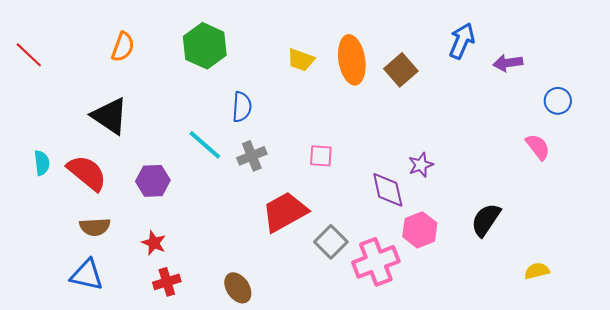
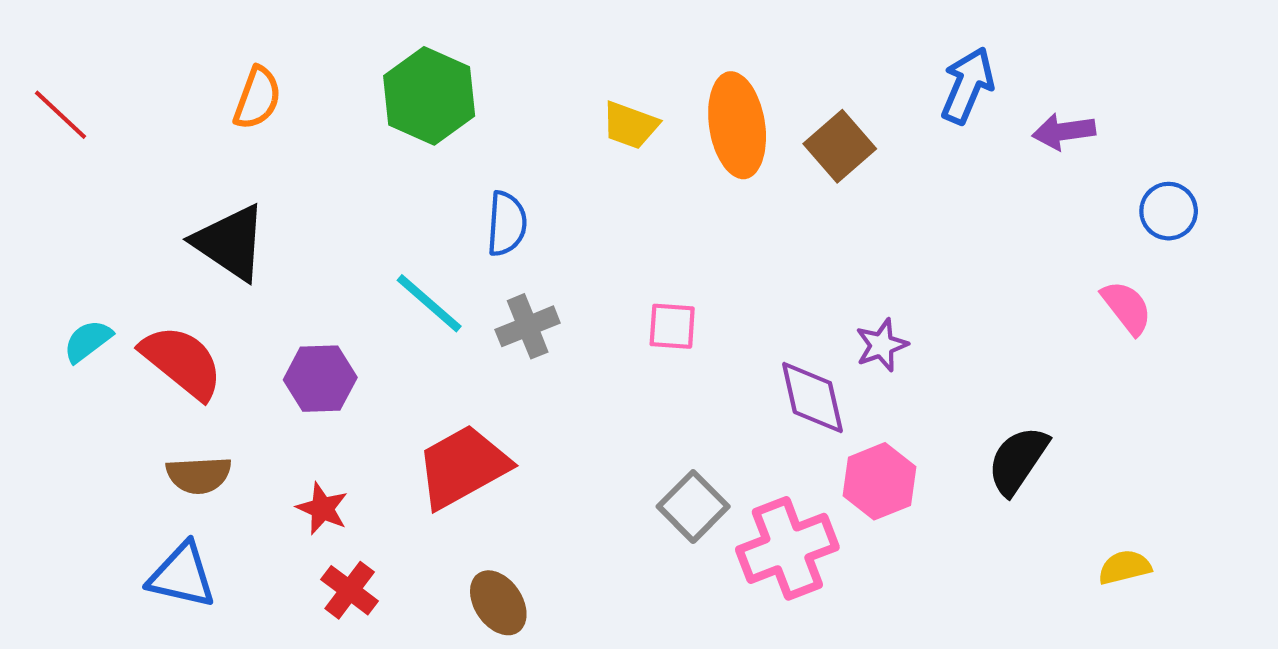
cyan semicircle: (42, 163) -> (88, 341), turned -120
red trapezoid: (285, 212) -> (463, 467), moved
red cross: (167, 282) -> (350, 590), turned -36

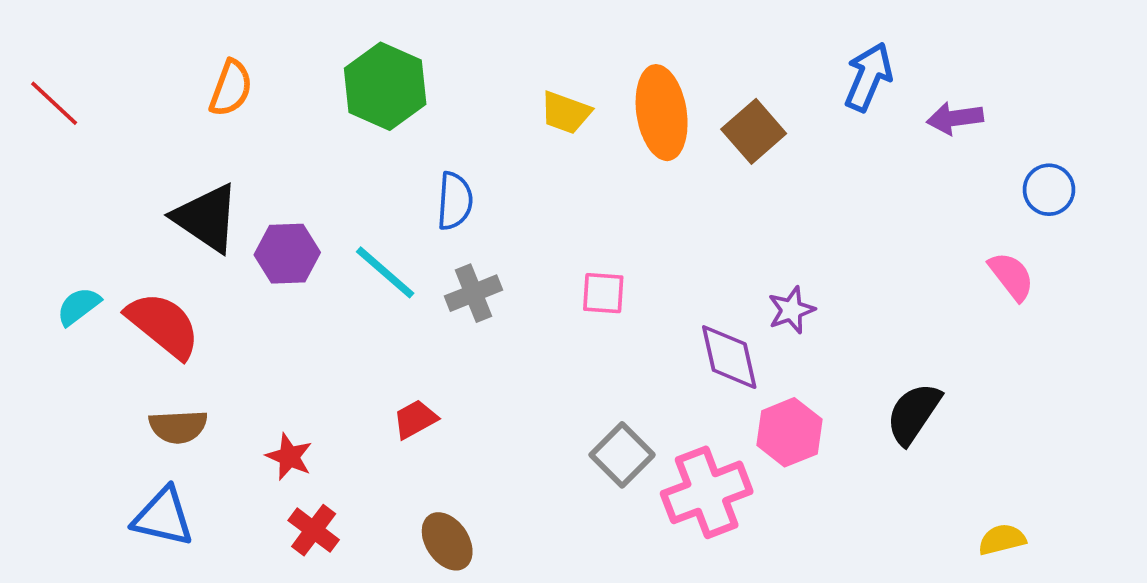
purple hexagon: (320, 379) -> (287, 254), moved
red trapezoid: (463, 467) -> (415, 419), size x0.5
yellow semicircle: (1125, 567) -> (1002, 539), moved

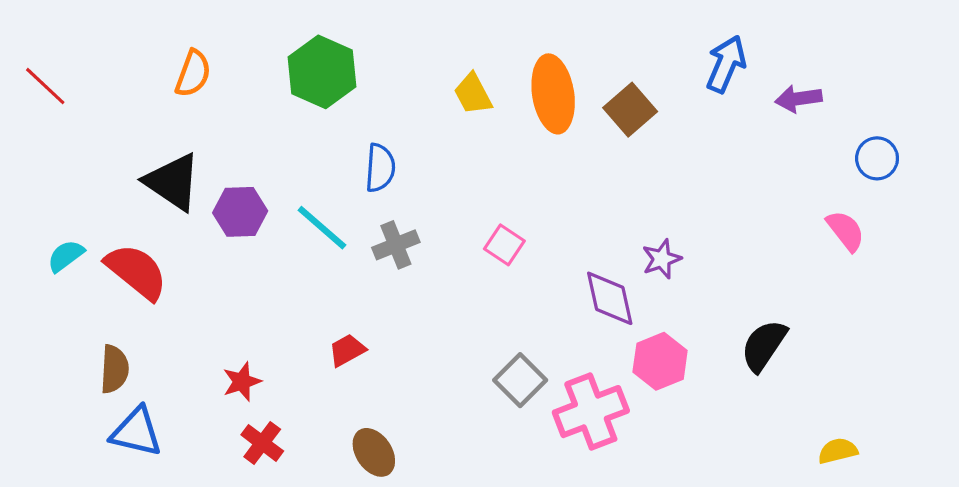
yellow trapezoid: (566, 113) -> (473, 94), turned 42
pink square: (603, 293) -> (504, 245), turned 30
brown semicircle: (178, 427) -> (114, 369), moved, turned -84
red star: (289, 457) -> (242, 382), turned 30

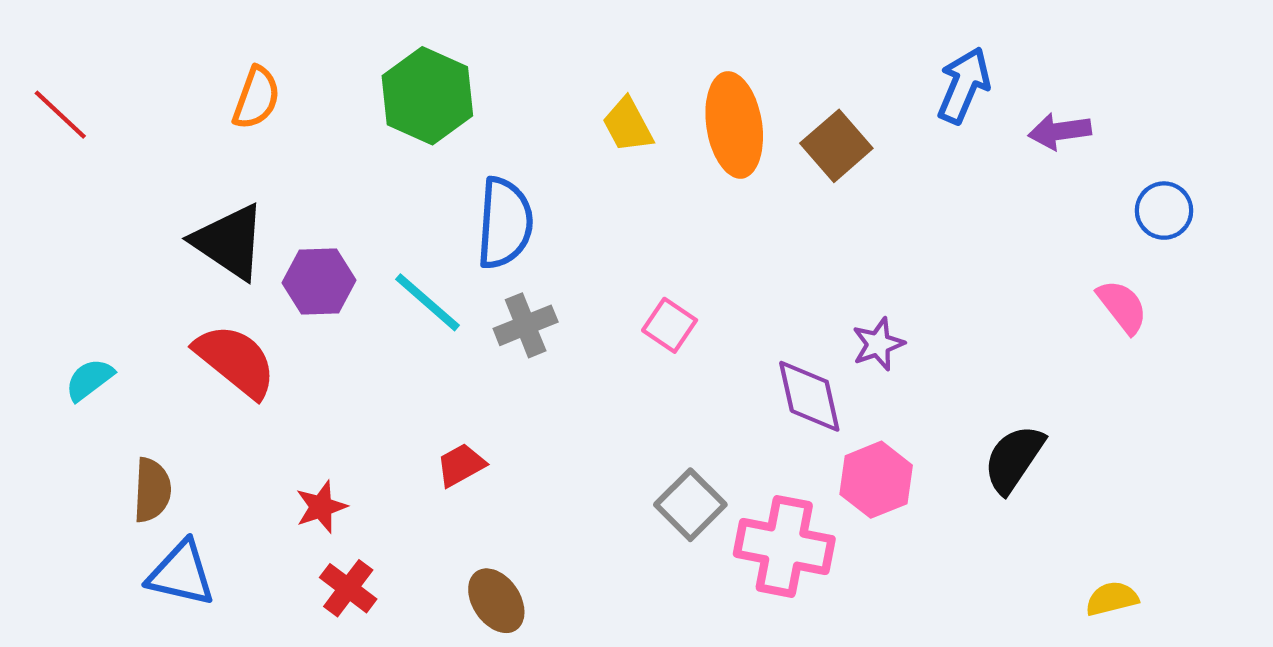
blue semicircle: (380, 168) -> (505, 223), size x1.4
cyan semicircle: (66, 256) -> (89, 380), moved
red semicircle: (136, 272) -> (236, 361), moved
pink cross: (591, 412) -> (784, 546), turned 32

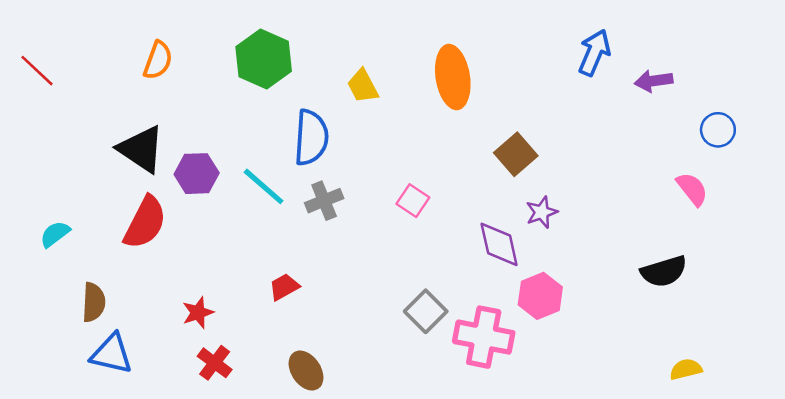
yellow trapezoid: (628, 125) -> (363, 86), moved
brown square: (836, 146) -> (516, 154), moved
red semicircle: (236, 361) -> (145, 222), turned 78
black semicircle: (1014, 459) -> (664, 271), moved, turned -141

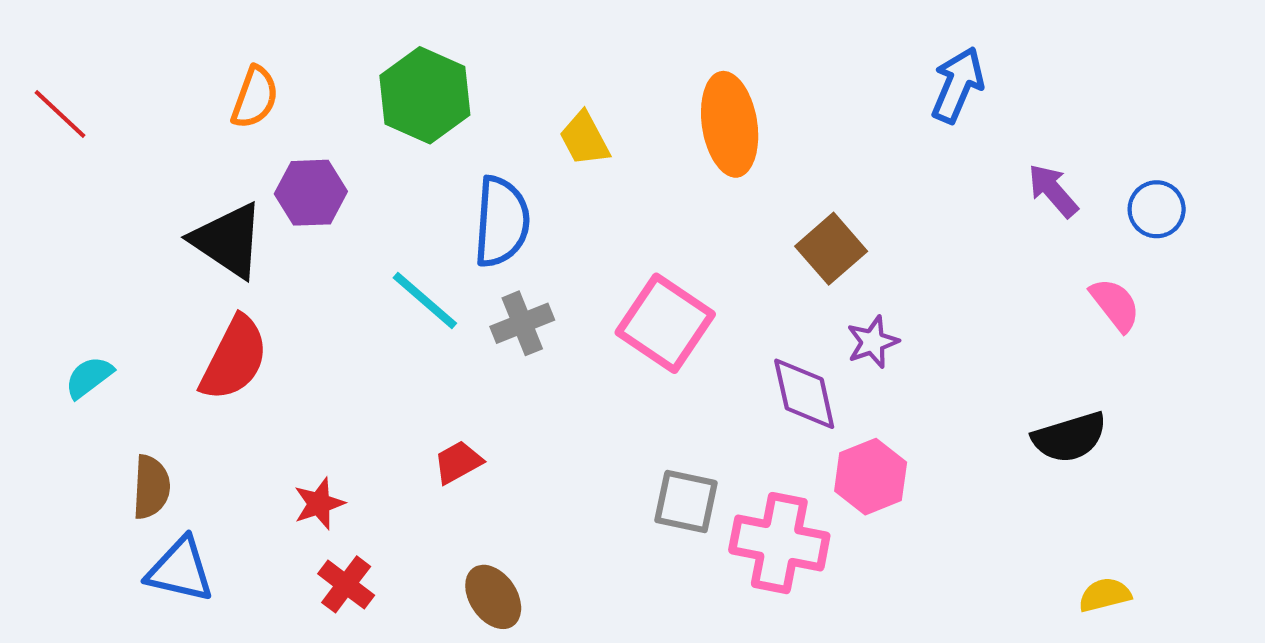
purple arrow: (654, 81) -> (1053, 191), moved, turned 57
purple hexagon: (197, 174) -> (311, 193), moved
pink square: (413, 201) -> (665, 323), size x1.8
gray square: (426, 311) -> (686, 502), turned -33

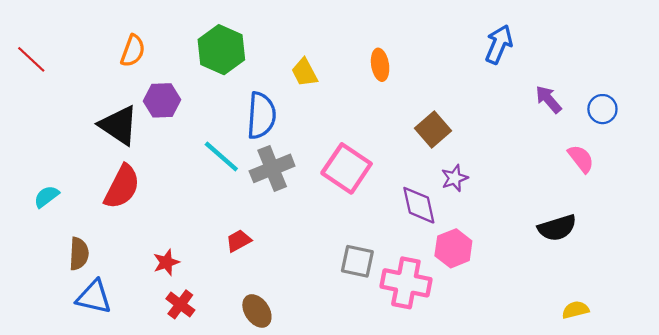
orange ellipse: (730, 124) -> (380, 65), size x0.6
gray cross: (522, 323) -> (272, 168), size x1.4

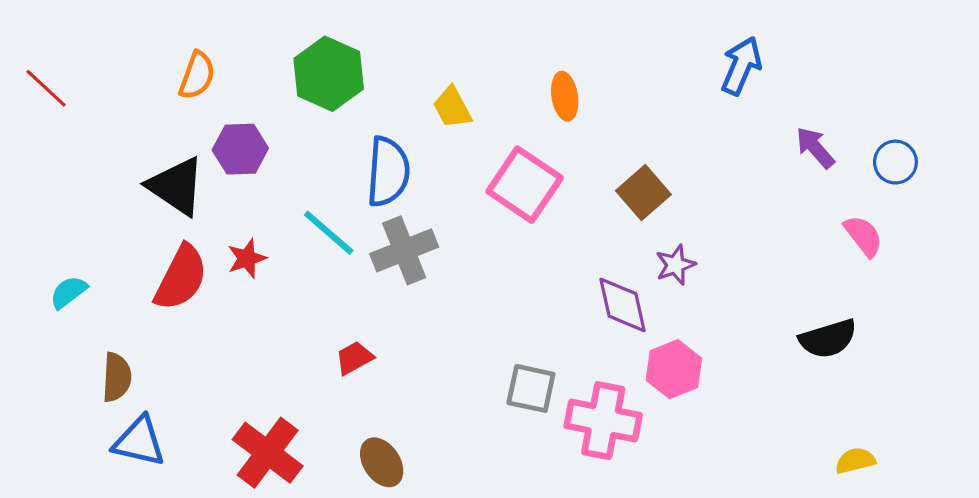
pink square: (347, 168) -> (525, 185), moved
red star: (166, 262) -> (247, 258), moved
red cross: (180, 304) -> (268, 453), size x1.6

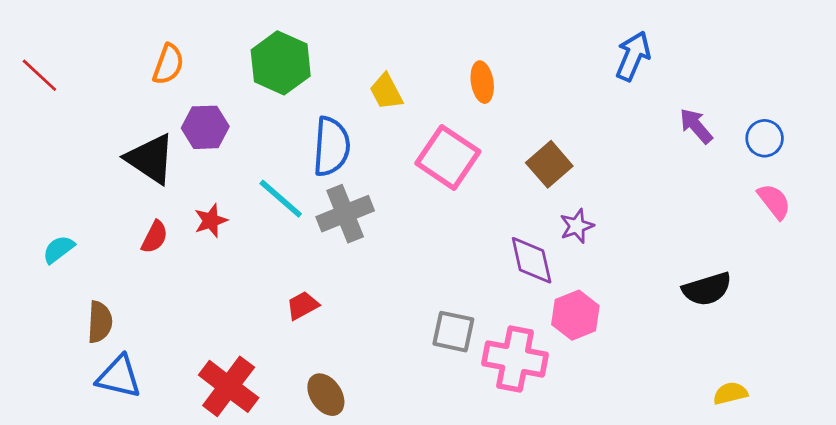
pink semicircle: (863, 236) -> (774, 201), moved
red semicircle: (181, 278) -> (155, 237), size x0.6

